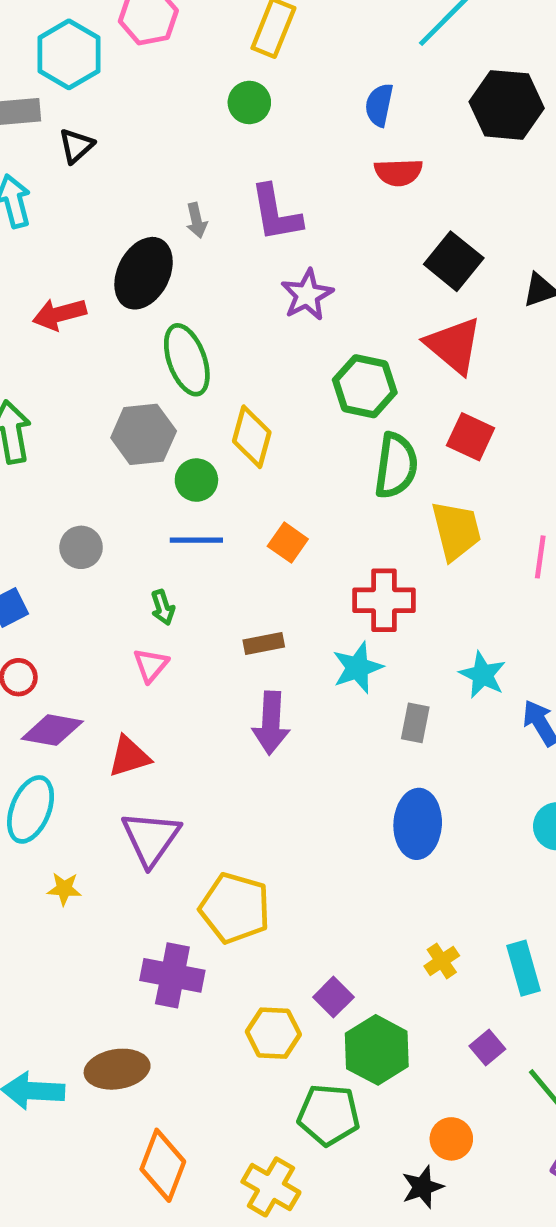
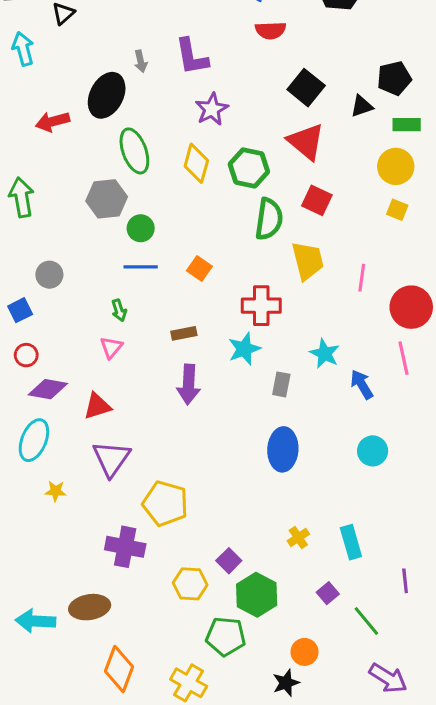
yellow diamond: (252, 437) -> (196, 163), moved
gray circle: (81, 547) -> (49, 275), moved

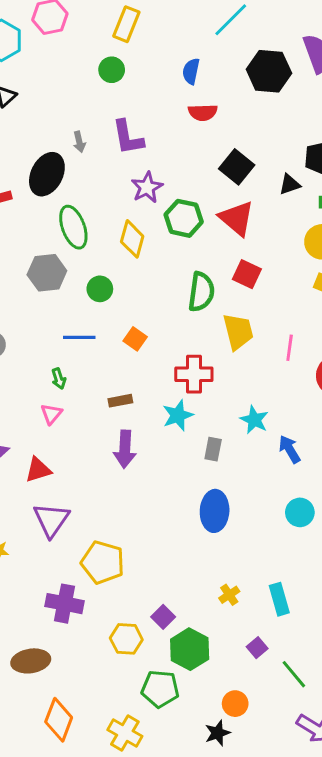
green hexagon: (249, 168) -> (184, 218), moved
green circle: (141, 228) -> (100, 289), moved

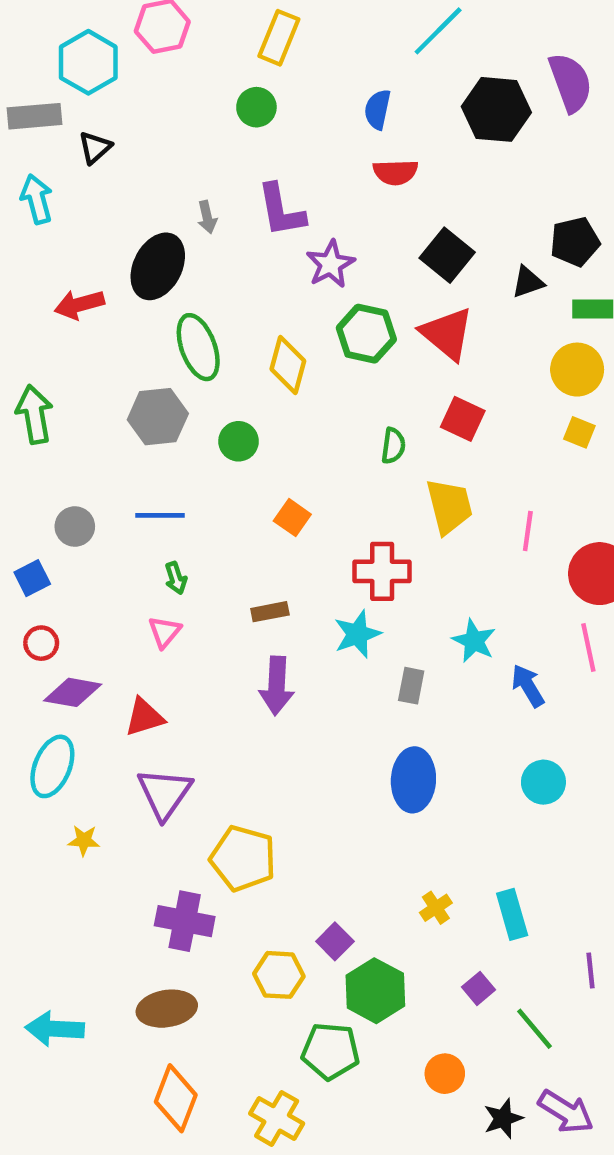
purple star: (147, 187) -> (330, 264), moved
green semicircle: (201, 292) -> (393, 446), size x0.6
blue line: (79, 337) -> (160, 515), moved
brown ellipse: (31, 661) -> (167, 1009), moved
black star: (218, 733) -> (503, 1118), moved

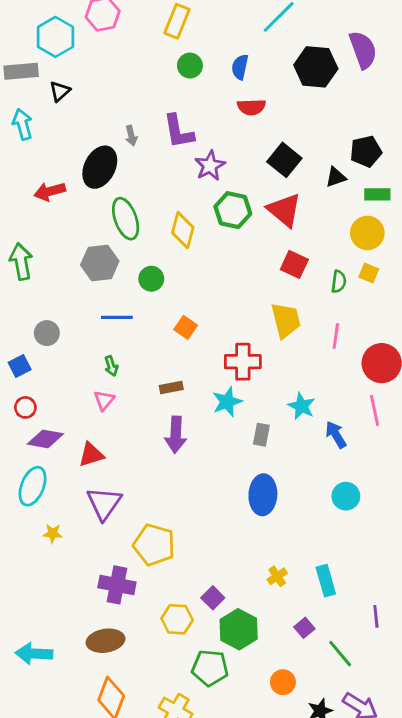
green circle: (256, 107) -> (190, 66), moved
green semicircle: (393, 446) -> (339, 282), moved
blue line: (160, 515) -> (117, 317), moved

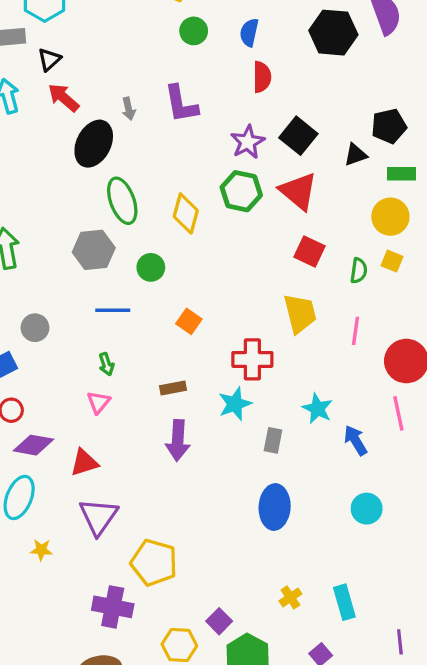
red semicircle: (251, 107) -> (262, 77), turned -88
purple star: (210, 166) -> (248, 142), moved
red arrow: (50, 191) -> (64, 98), moved, turned 56

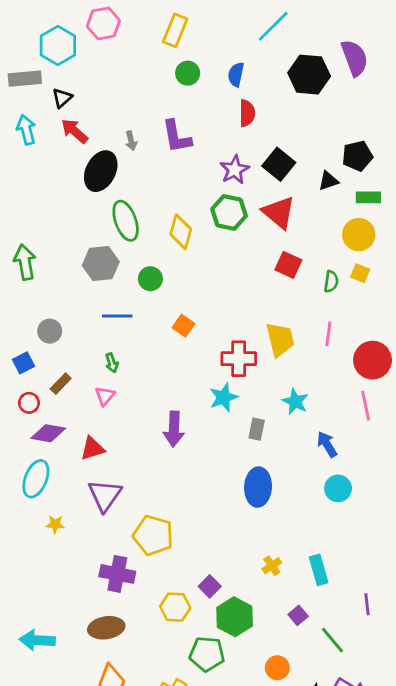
yellow trapezoid: (300, 313) -> (280, 339), moved
brown rectangle: (173, 388) -> (61, 384), moved, turned -35
blue arrow: (356, 440) -> (327, 444), moved

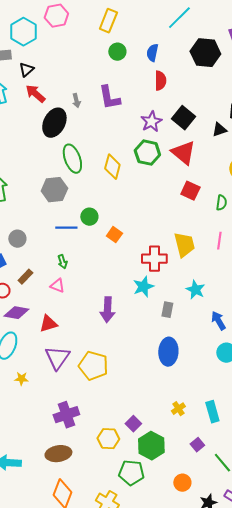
green circle: (150, 279) -> (89, 217), moved
pink triangle: (105, 396) -> (57, 286), turned -49
yellow pentagon: (153, 535) -> (93, 366), moved
purple cross: (117, 574) -> (66, 415), turned -30

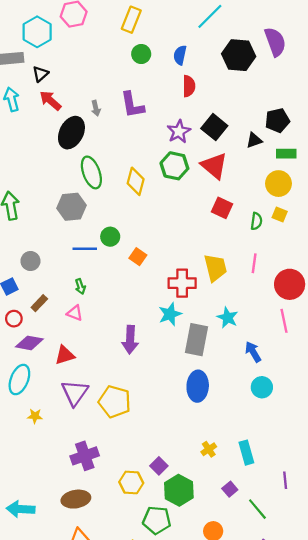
gray rectangle: (167, 310) -> (197, 340), size x1.8

